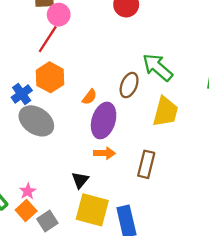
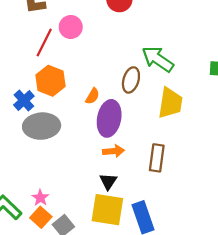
pink circle: (59, 15) -> (71, 27), moved
gray ellipse: (36, 121) -> (42, 126), turned -32
black triangle: (80, 180) -> (108, 181), moved

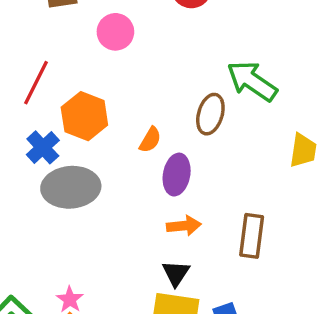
red line: (44, 42) -> (36, 83), moved
yellow trapezoid: (170, 103) -> (303, 150), moved, size x0.7
purple ellipse: (109, 118) -> (177, 175), size x0.7

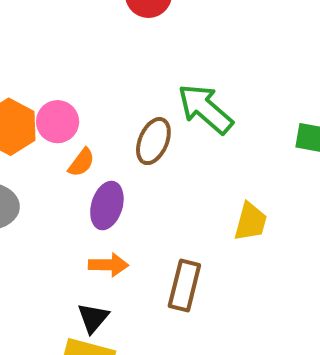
pink circle: (115, 32) -> (58, 122), moved
yellow trapezoid: (303, 150) -> (251, 222), moved

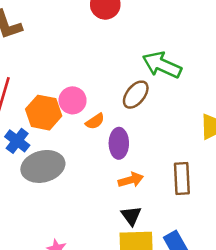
brown ellipse: (153, 141) -> (136, 95), turned 32
orange semicircle: (81, 162) -> (95, 121), turned 36

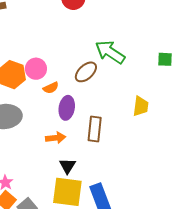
brown rectangle: (182, 179) -> (95, 129), moved
orange arrow: (131, 180) -> (56, 138), moved

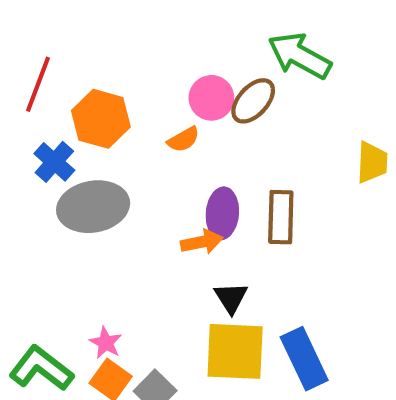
pink circle: (36, 69) -> (211, 98), moved
purple ellipse: (67, 108) -> (222, 213), moved

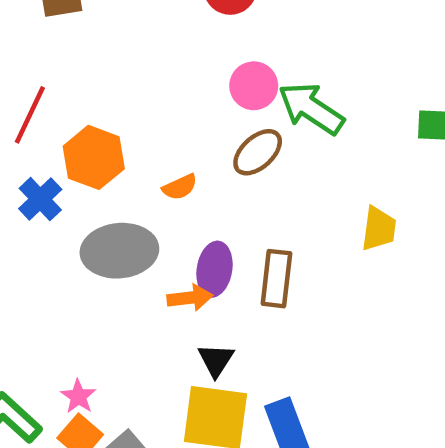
pink circle: (211, 98) -> (254, 86), moved
gray ellipse: (93, 207) -> (119, 251), moved

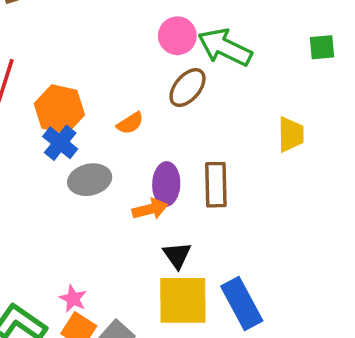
blue cross: (40, 199) -> (60, 143), moved
gray ellipse: (119, 251) -> (90, 180), size x0.7

